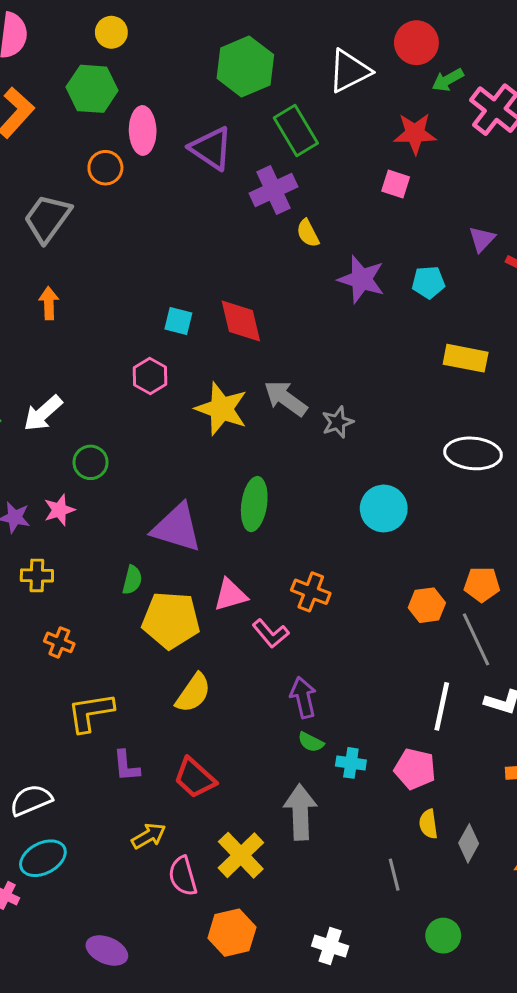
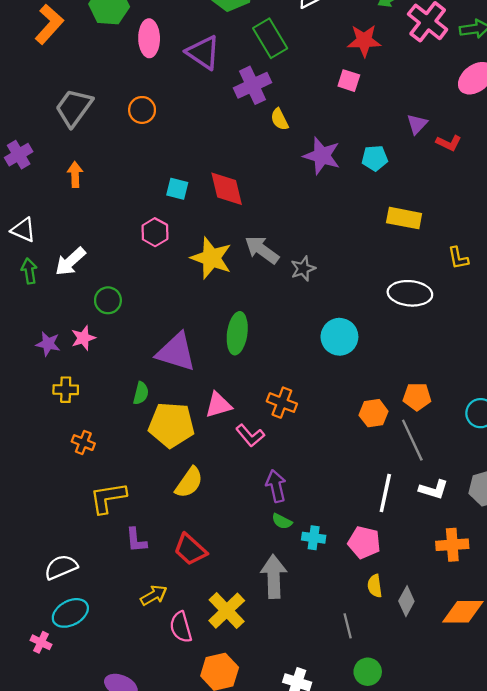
orange circle: (105, 168) -> (142, 110), moved
green circle: (443, 936) -> (368, 672), moved

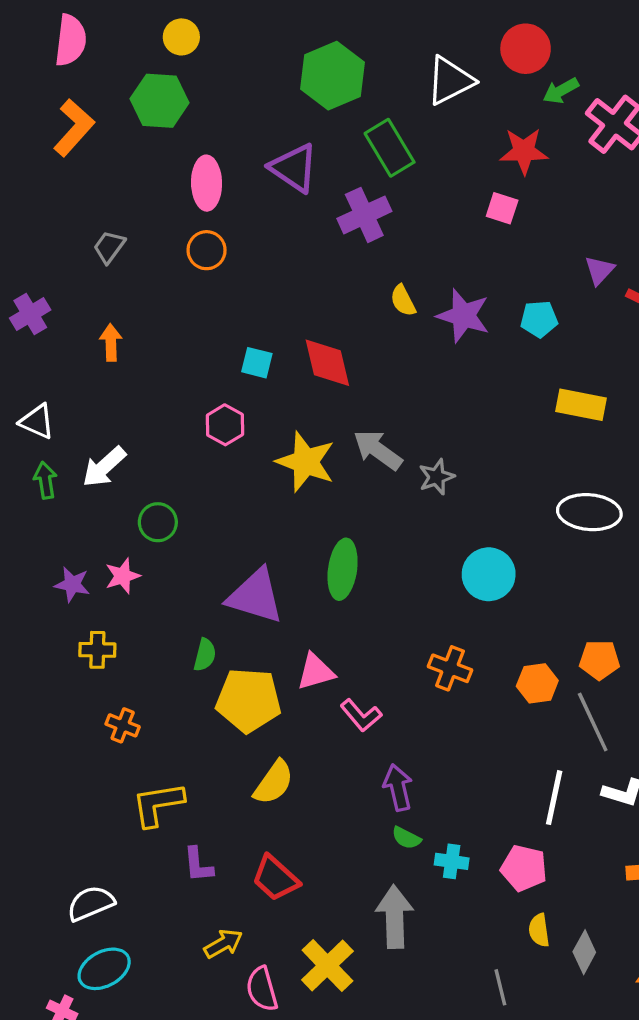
pink ellipse: (149, 38) -> (207, 183), moved
gray trapezoid: (74, 108) -> (109, 247), size x0.6
yellow semicircle: (280, 119) -> (403, 301), moved
orange cross: (282, 403) -> (450, 668), moved

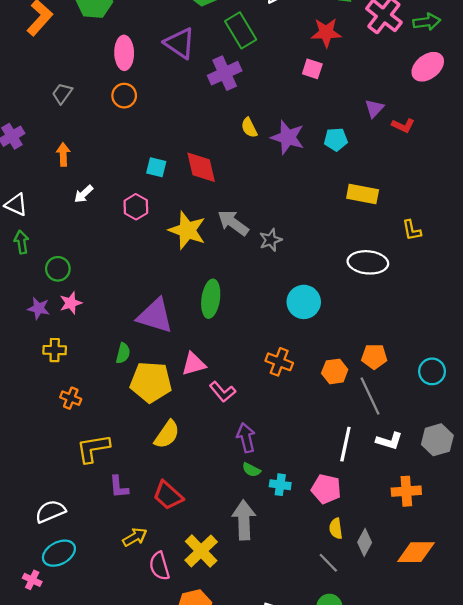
white arrow: (104, 467) -> (84, 194), moved, size x0.7
green circle: (158, 522) -> (58, 269), moved
gray line: (500, 987) -> (328, 563), moved, turned -30

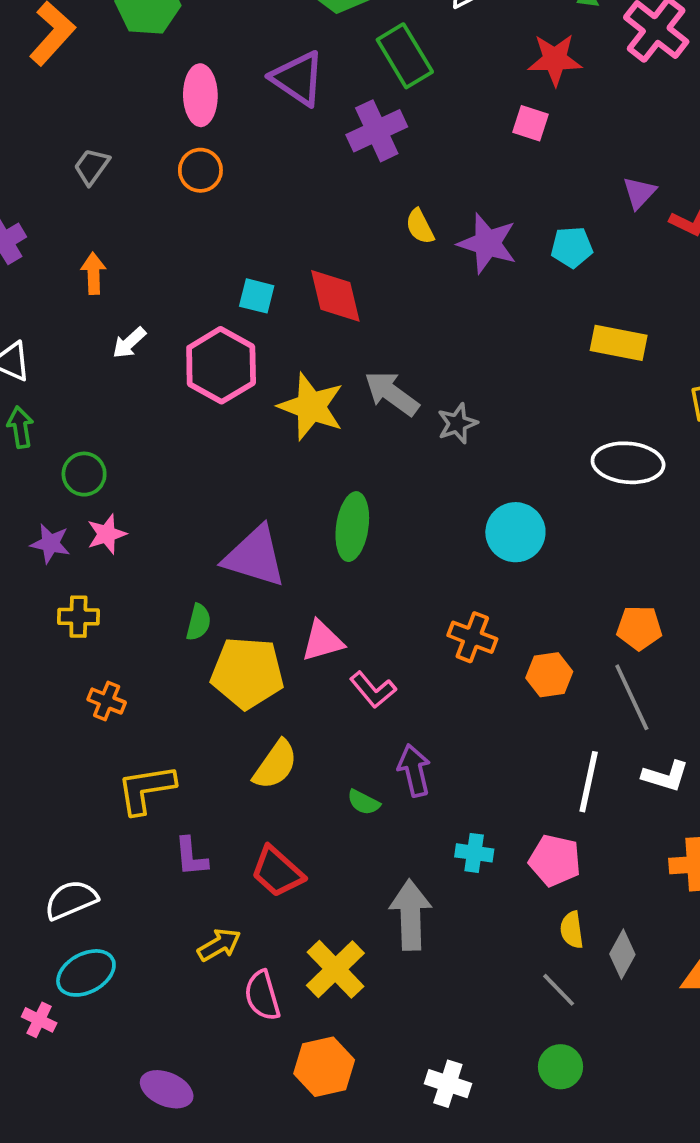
pink hexagon: (136, 207) -> (221, 365), size x1.6
orange hexagon: (335, 371) -> (549, 675), moved
green semicircle: (251, 470) -> (364, 802), moved

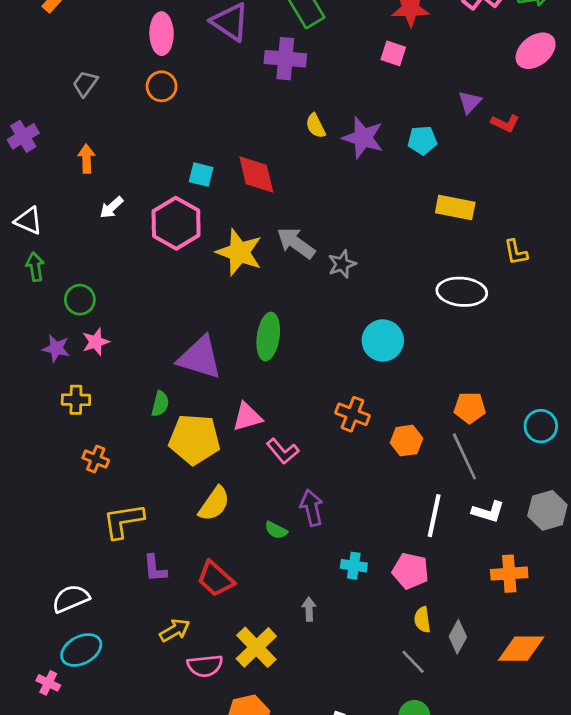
purple cross: (377, 131) -> (285, 59), turned 30
gray arrow: (410, 915) -> (309, 609), size x0.5
pink semicircle: (262, 995) -> (205, 666), turned -80

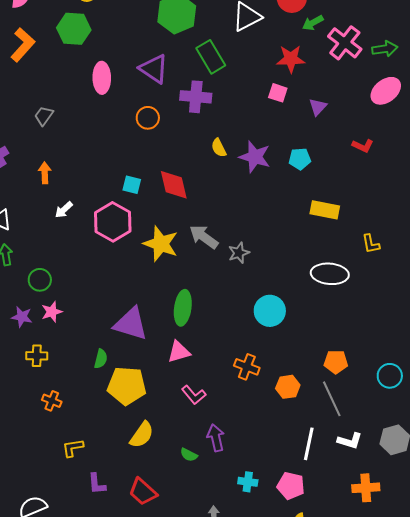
orange circle: (162, 86) -> (148, 118), moved
purple triangle: (470, 102) -> (318, 107), moved
pink triangle: (247, 417) -> (179, 352), moved
yellow L-shape: (123, 521) -> (73, 448), size x0.7

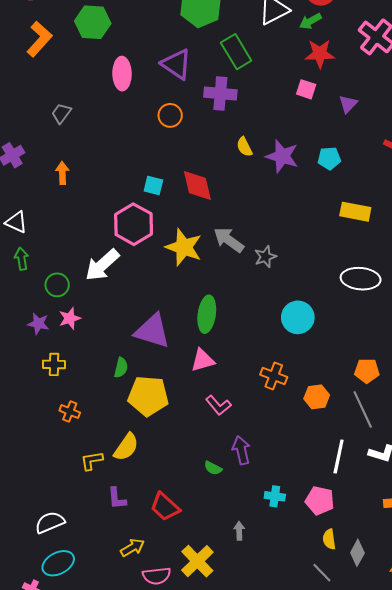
green arrow: (313, 23) -> (310, 21), moved
white arrow: (64, 210) -> (102, 265), moved, size x1.8
yellow semicircle: (142, 435) -> (126, 447), moved

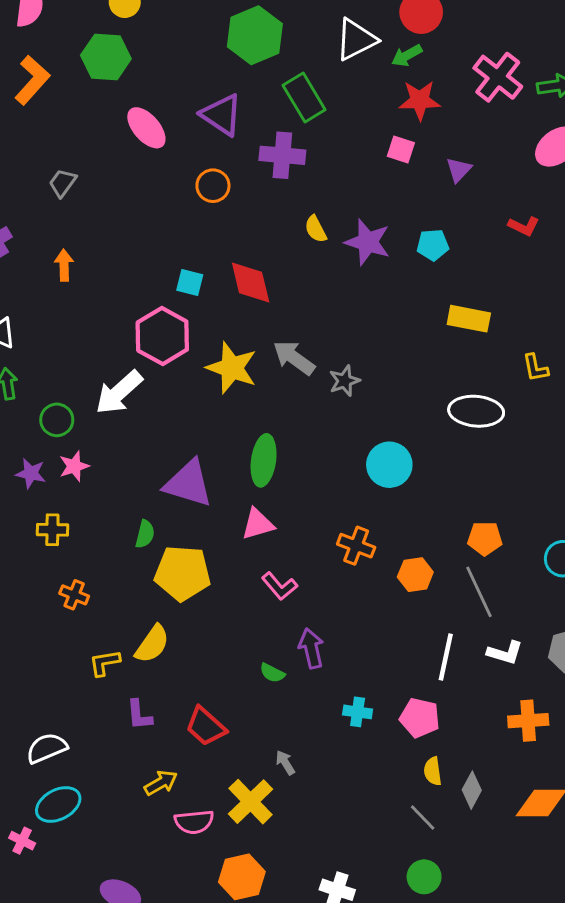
pink ellipse: (122, 74) -> (146, 128), turned -40
gray arrow: (239, 531) -> (285, 763), moved, turned -30

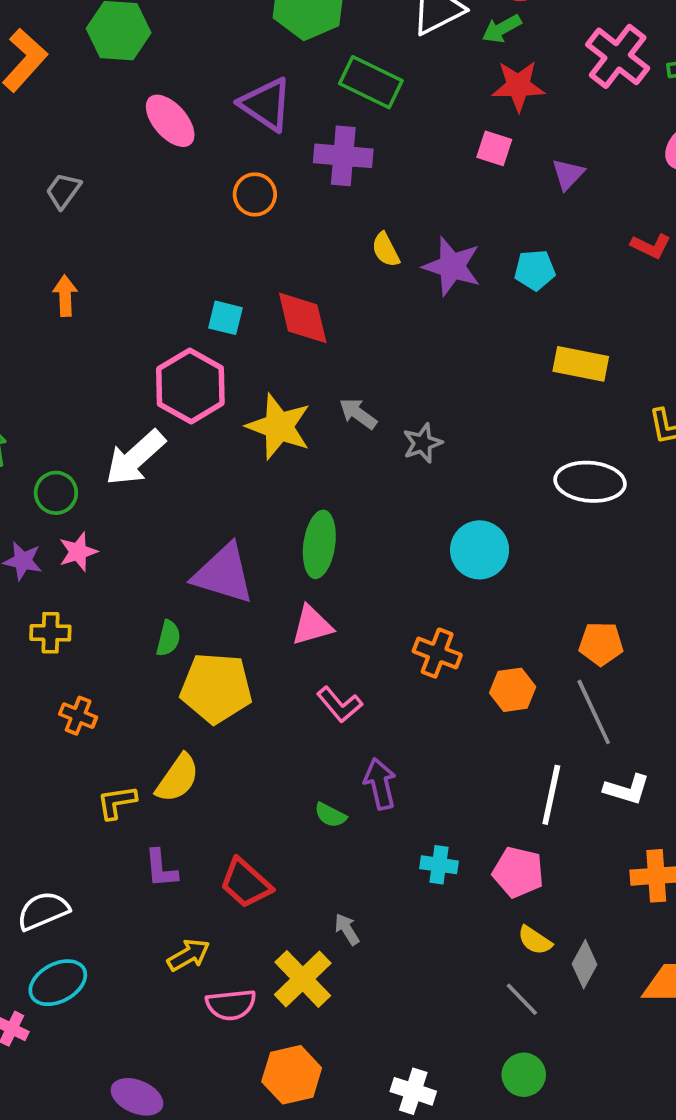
green rectangle: (304, 97) -> (371, 82), turned -33
gray arrow: (294, 358) -> (358, 414), size x0.7
yellow semicircle: (433, 771) -> (535, 940), turned -48

